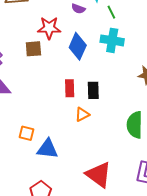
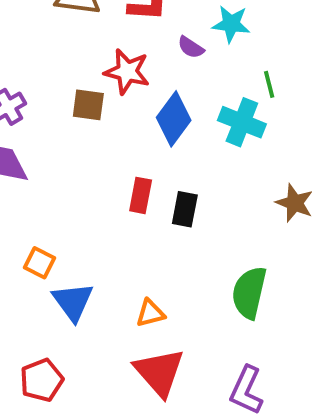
green line: (111, 12) -> (269, 84), moved
orange triangle: (82, 115) -> (150, 313), moved
blue triangle: (48, 149) -> (73, 302), turned 35

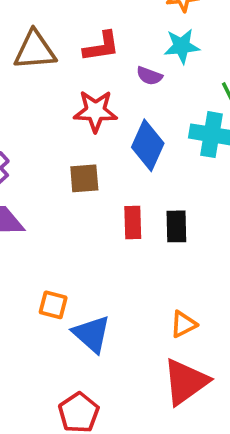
brown square: (88, 105) -> (84, 178), moved
orange triangle: (150, 313) -> (183, 324), moved
red triangle: (159, 372) -> (186, 382), turned 48

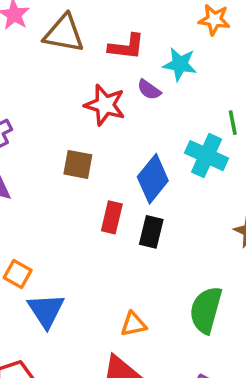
cyan star: (182, 46) -> (180, 64), moved
purple semicircle: (149, 76) -> (149, 90), moved
blue diamond: (148, 145) -> (153, 179), moved

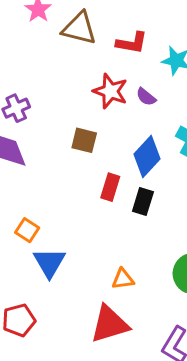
purple semicircle: (149, 90) -> (146, 97), moved

